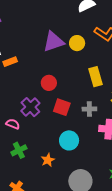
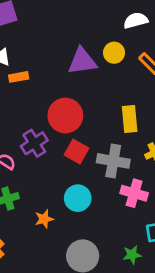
yellow circle: (77, 43) -> (114, 53), moved
red circle: (49, 83) -> (65, 115), size x1.6
gray cross: (89, 109) -> (113, 161), size x1.6

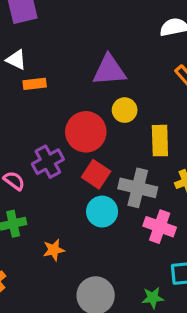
yellow circle: (114, 53) -> (125, 110), moved
cyan circle: (78, 198) -> (102, 212), moved

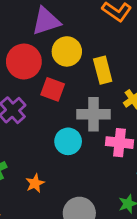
yellow circle: (125, 110) -> (67, 51), size x1.4
red circle: (86, 132) -> (24, 61), moved
red square: (96, 174) -> (53, 89), moved

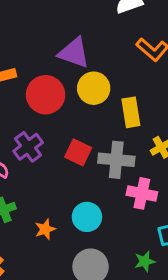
purple triangle: (46, 21) -> (74, 53), turned 32
red square: (53, 89) -> (78, 152), moved
cyan circle: (68, 141) -> (87, 217), moved

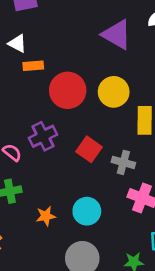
purple triangle: (74, 53) -> (117, 35), moved
gray cross: (116, 160) -> (123, 162), size x0.7

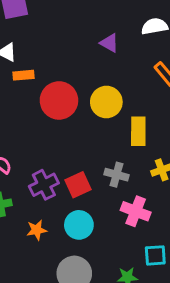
purple triangle: (117, 35) -> (109, 43), size x0.6
purple cross: (43, 136) -> (44, 185), moved
red square: (89, 149) -> (78, 185), moved, turned 30

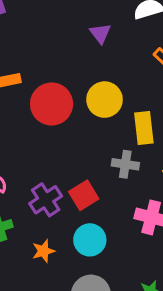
purple triangle: (109, 43) -> (100, 33), turned 30
gray cross: (116, 175) -> (125, 164), moved

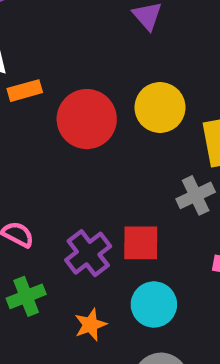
gray cross: (125, 164) -> (196, 195), turned -30
red square: (84, 195) -> (141, 243), turned 36

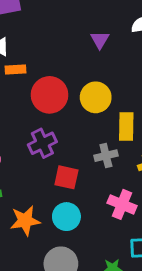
purple cross: (88, 253) -> (42, 143), moved
orange star: (90, 325) -> (25, 221), size x1.5

